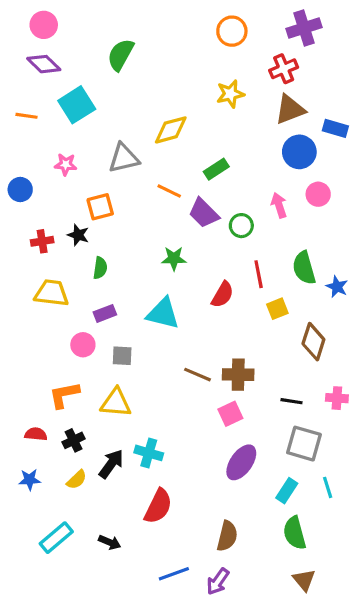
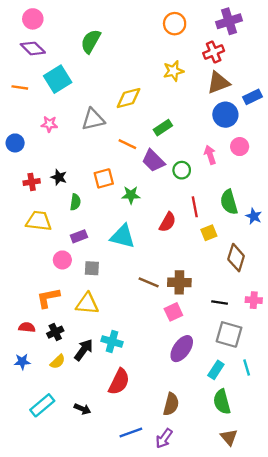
blue rectangle: (335, 128) -> (253, 97), turned -42
orange square: (100, 207) -> (104, 178), moved

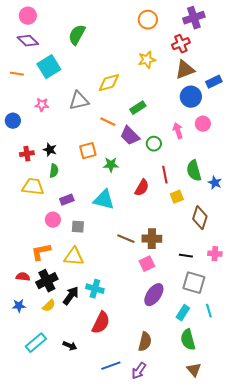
green semicircle: (75, 202) -> (54, 171), moved
black cross: (55, 332) -> (47, 281), size x1.5

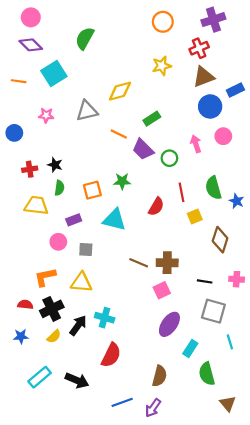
orange square: (88, 151) -> (92, 190), moved
cyan rectangle: (183, 313) -> (190, 349), moved
black arrow: (70, 346) -> (77, 380), size x1.5
brown triangle: (194, 370) -> (228, 404), moved

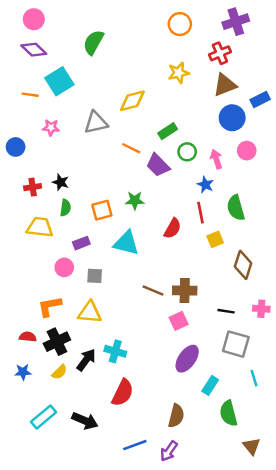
orange line: (19, 81) -> (30, 95), moved
green circle: (169, 158) -> (187, 152), moved
blue star: (237, 201) -> (205, 185), moved

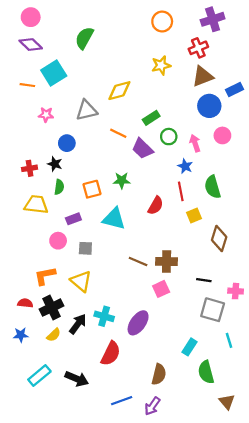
blue circle: (16, 147) -> (67, 143), moved
pink cross: (261, 309) -> (236, 291), moved
yellow triangle: (90, 312) -> (81, 281), turned 35
purple ellipse: (187, 359) -> (138, 323), moved

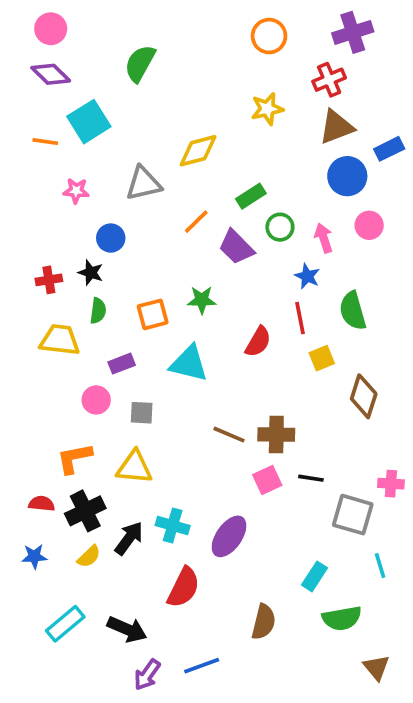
orange line: (118, 133) -> (196, 222), turned -70
black line: (204, 280) -> (311, 478), moved
yellow triangle: (81, 281) -> (134, 467), turned -35
green semicircle: (206, 372) -> (342, 618), turned -85
purple arrow: (152, 406) -> (147, 675), moved

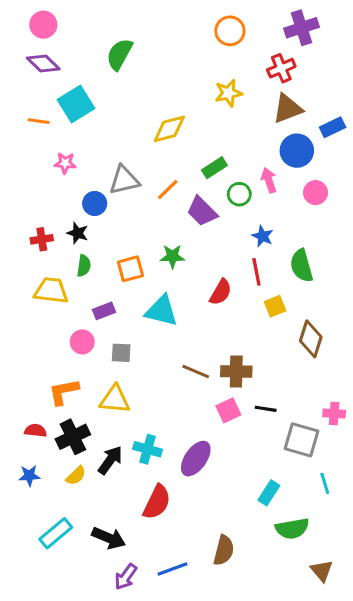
gray triangle: (143, 183) -> (124, 180), moved
pink arrow: (324, 238) -> (269, 180), moved
brown semicircle: (264, 622) -> (224, 550), moved

